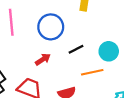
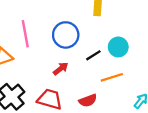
cyan circle: (109, 51) -> (118, 47), moved

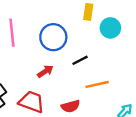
cyan circle: (118, 47) -> (110, 28), moved

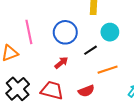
cyan circle: (110, 28) -> (110, 32), moved

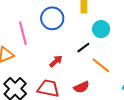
blue circle: (65, 32) -> (52, 18), moved
orange line: (108, 70) -> (101, 65), turned 60

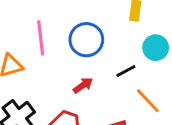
blue circle: (52, 18) -> (86, 40), moved

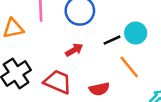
cyan circle: (156, 48) -> (136, 33), moved

